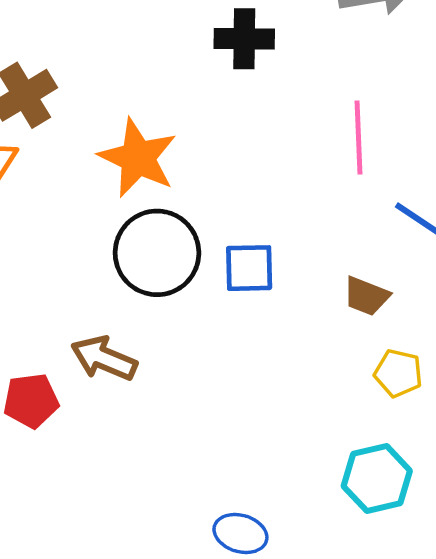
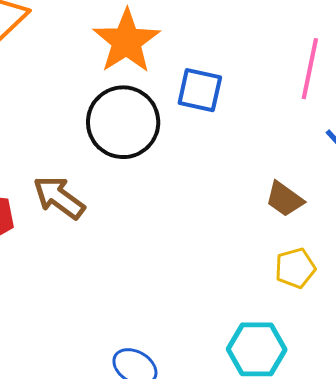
blue square: (249, 268) -> (200, 90), moved
yellow pentagon: (398, 373) -> (295, 268), turned 30

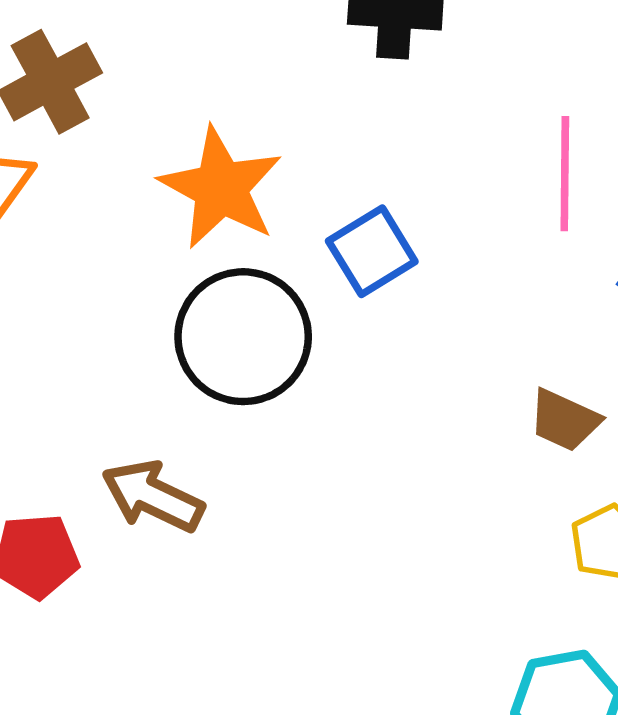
blue square: (200, 90) -> (372, 251), turned -33

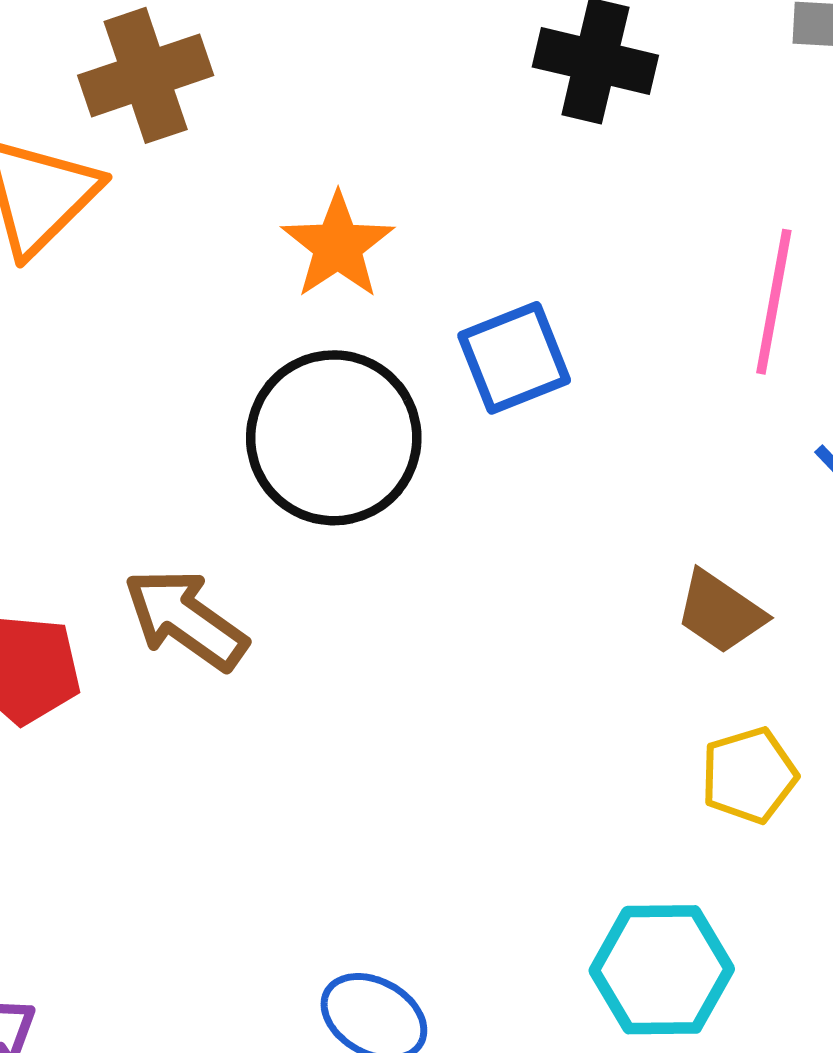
orange star: (221, 188) -> (338, 246), size x0.7

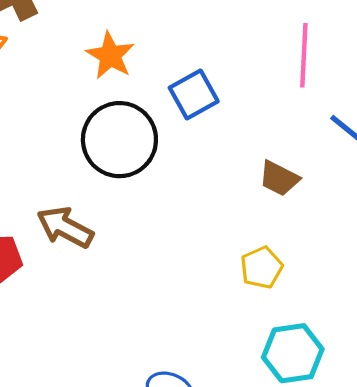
brown trapezoid: (720, 612) -> (279, 178), moved
yellow pentagon: (749, 775) -> (262, 268), moved

